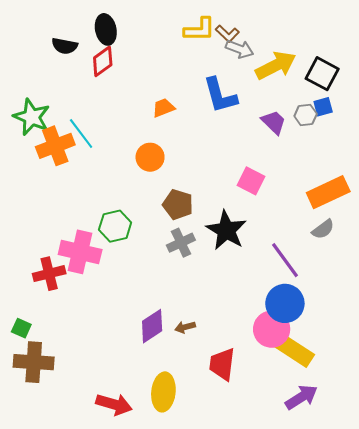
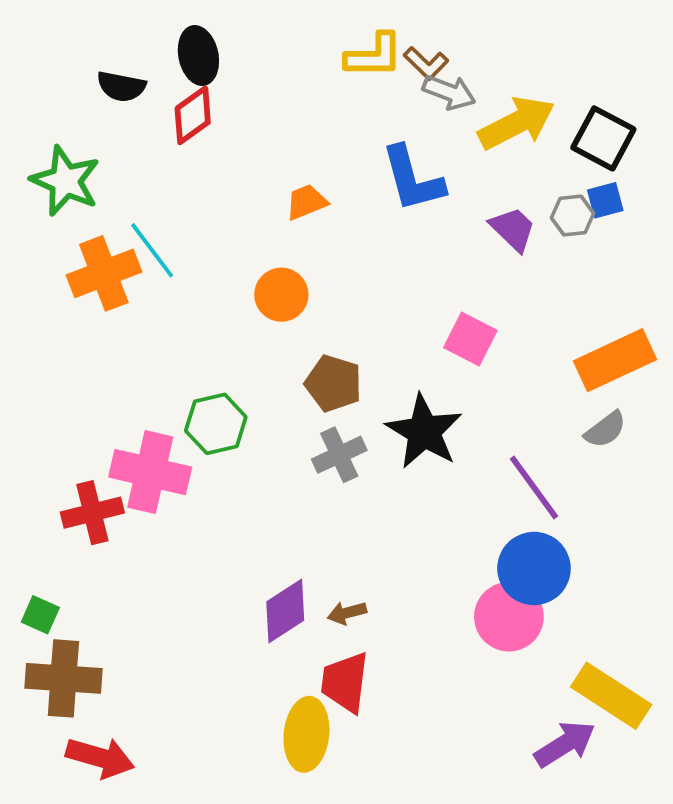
green star: (32, 117) -> (65, 181), moved
yellow rectangle: (293, 350) -> (611, 696), moved
red trapezoid: (222, 364) -> (345, 682), moved
red arrow: (114, 404) -> (100, 757), moved

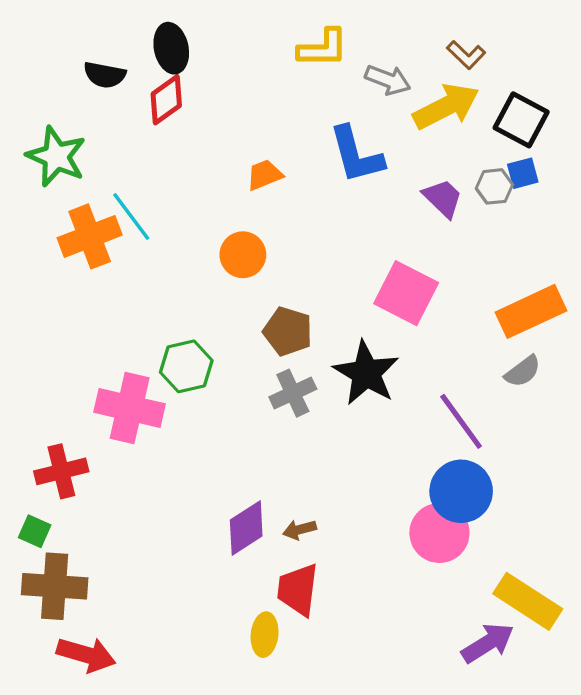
brown L-shape: (426, 63) -> (466, 55), moved
pink square: (470, 339) -> (406, 293), size x1.4
red cross: (92, 513) -> (61, 471), moved
yellow ellipse: (306, 734) -> (265, 635), size x0.7

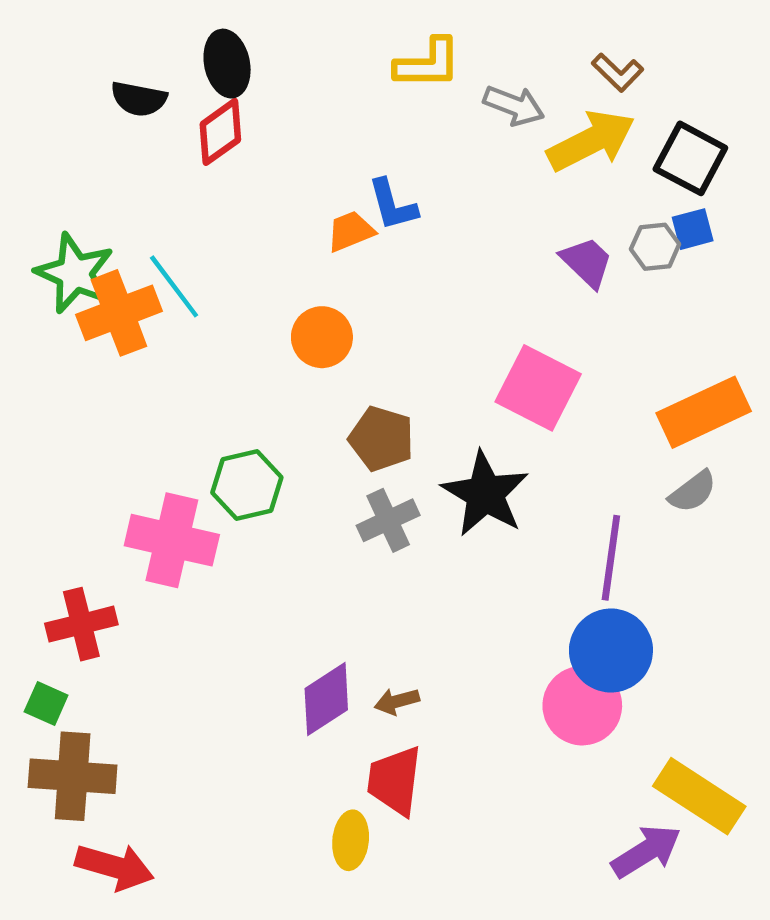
blue L-shape: (356, 155) -> (393, 205), moved, size x0.7
green star: (56, 156) -> (75, 273), moved
purple line: (461, 421) -> (611, 558), turned 44

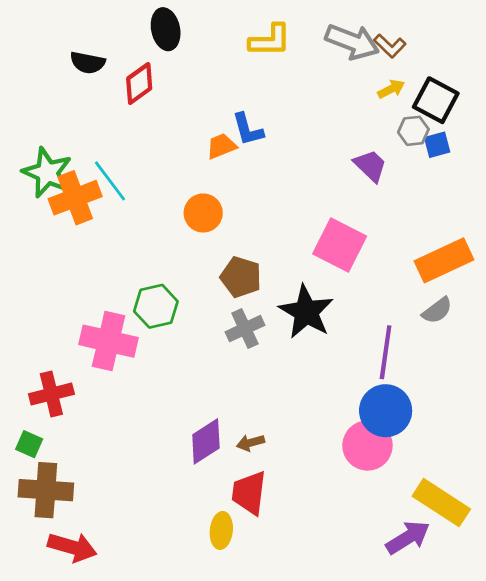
black ellipse: (227, 64) -> (166, 29), moved
gray arrow: (514, 105) -> (352, 42), moved, size x1.4
yellow arrow: (591, 141) -> (391, 89), moved, size x0.5
gray hexagon: (655, 247) -> (413, 131), moved

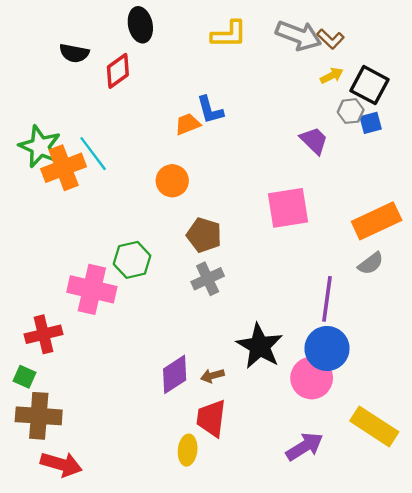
pink square: (340, 245) -> (288, 208), turned -36
black star: (306, 312) -> (260, 346), moved
purple arrow: (408, 537) -> (305, 447), moved

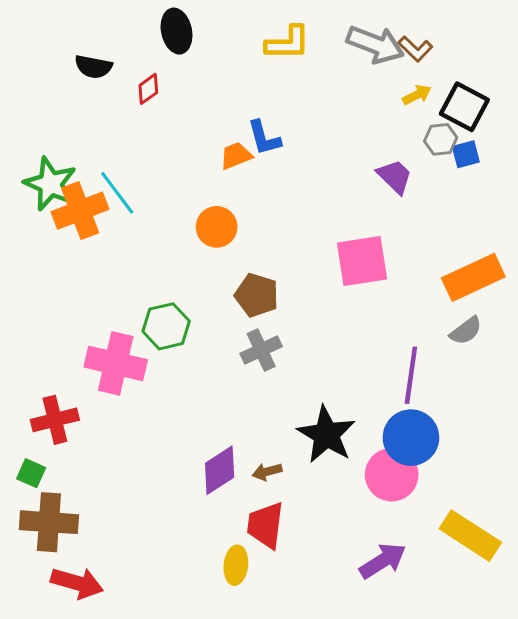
red diamond: (118, 71) -> (148, 89), size x0.7

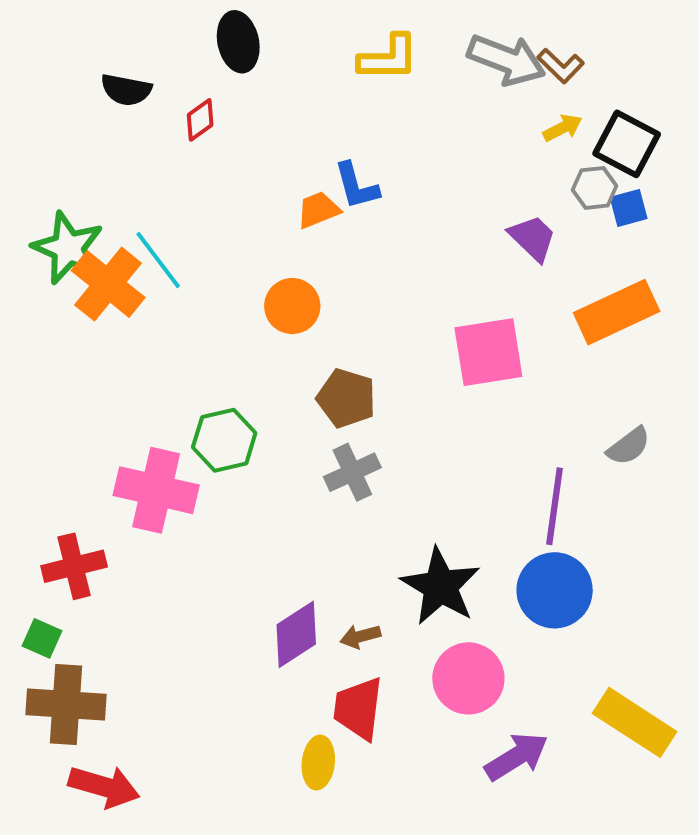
orange cross: (80, 211) -> (108, 284), turned -30
orange rectangle: (473, 277) -> (617, 312), moved
pink circle: (392, 475) -> (468, 678), moved

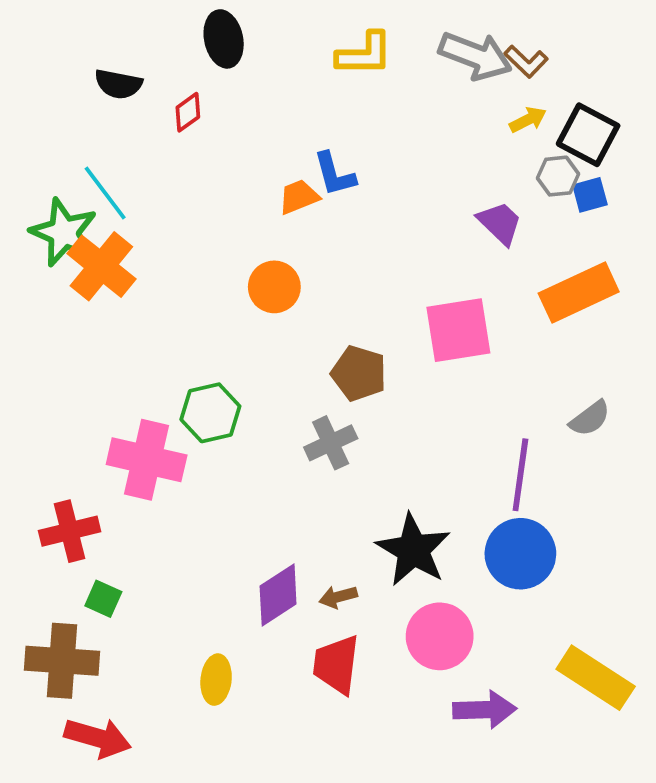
cyan line: (158, 260) -> (105, 193), moved
brown pentagon: (346, 398) -> (359, 373), moved
green square: (42, 638) -> (103, 599), moved
purple arrow: (516, 757) -> (485, 710), turned 30
yellow ellipse: (318, 763) -> (216, 680), moved

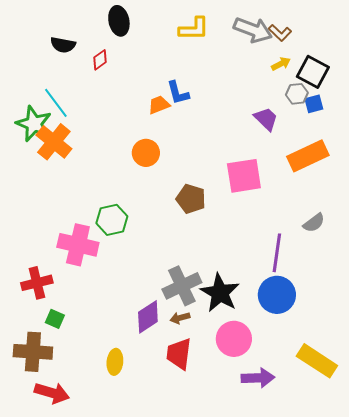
gray cross: (331, 443) -> (182, 286), moved, size x1.4

